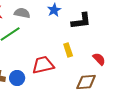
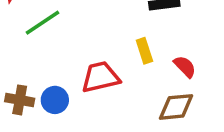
red semicircle: (99, 59) -> (185, 67), moved

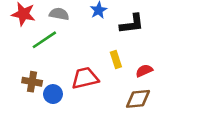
red semicircle: (185, 67) -> (144, 71), turned -70
brown cross: (20, 100) -> (32, 82), moved

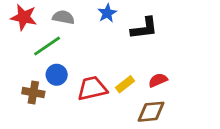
yellow rectangle: (116, 60) -> (125, 84), moved, turned 70
blue circle: (53, 94) -> (57, 75), moved

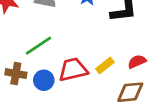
green line: (47, 46) -> (38, 46), moved
blue circle: (57, 75) -> (44, 80), moved

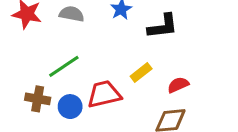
yellow rectangle: (105, 66) -> (141, 73), moved

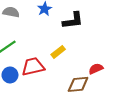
red semicircle: (178, 85) -> (96, 69), moved

